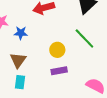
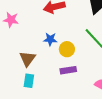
blue star: (21, 33) -> (50, 39), moved

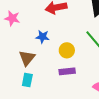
blue star: (50, 39) -> (43, 37), moved

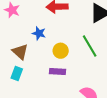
brown triangle: (27, 58) -> (20, 52), turned -36

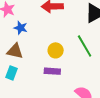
blue star: (39, 33) -> (21, 28), moved
brown triangle: (20, 52) -> (15, 51), turned -30

